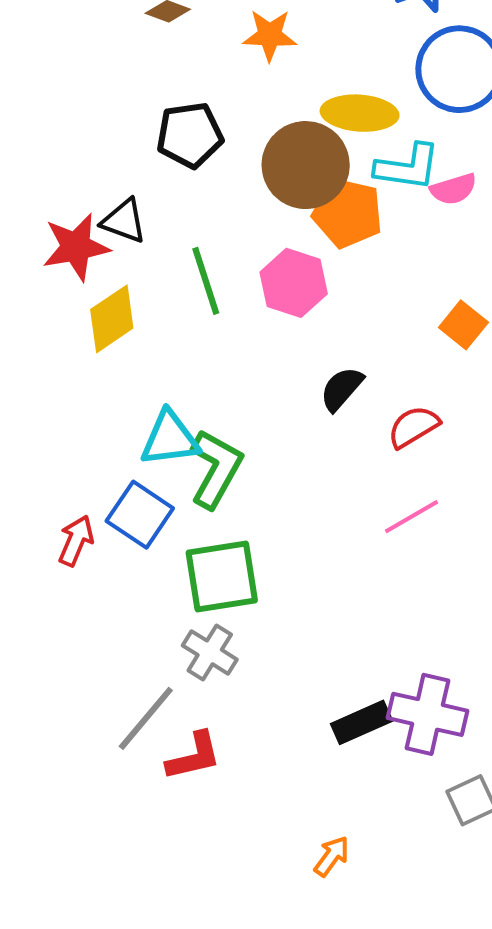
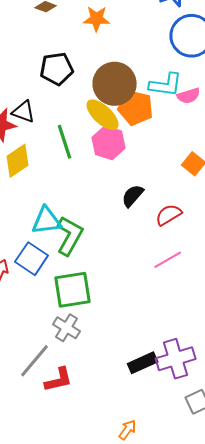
yellow ellipse: (360, 113) -> (103, 115), moved, turned 39
purple cross: (427, 714) -> (176, 359), turned -30

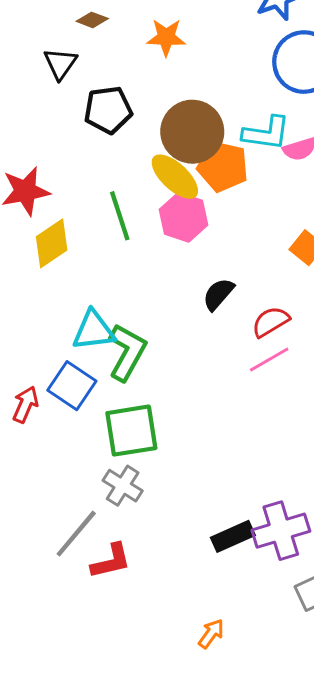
black triangle: (24, 112) -> (60, 63), moved, turned 45
pink line: (168, 260) -> (269, 359), moved

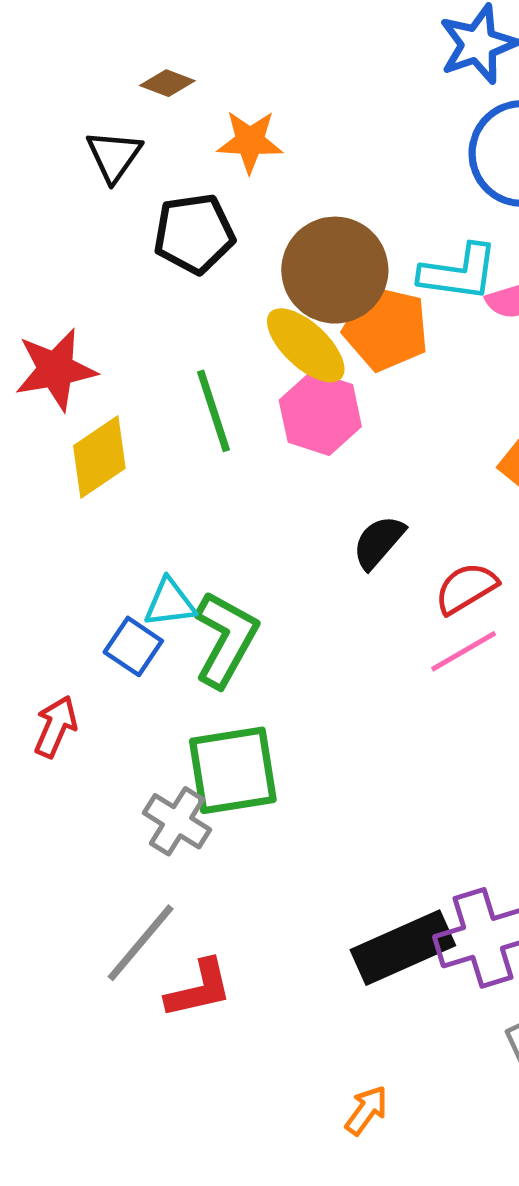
orange star: (166, 37) -> (250, 141), moved
cyan triangle: (94, 330) -> (170, 603), size x0.7
blue square: (72, 386) -> (133, 646), moved, size x0.7
gray cross: (123, 486) -> (177, 821), moved
black rectangle: (233, 536) -> (403, 948), size x1.4

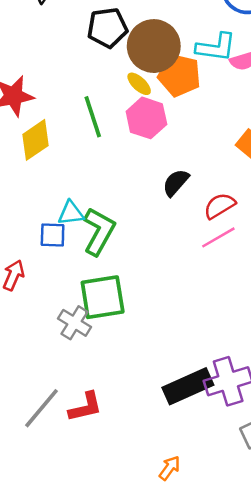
black pentagon: (194, 234) -> (107, 28), moved
yellow ellipse: (306, 345) -> (139, 84), size x0.6
blue square: (133, 646) -> (53, 235), turned -32
gray line: (141, 943) -> (42, 408), moved

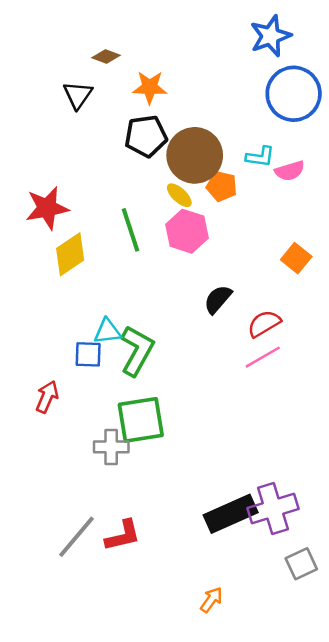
cyan L-shape: (216, 47) -> (260, 157), size x0.7
orange pentagon: (179, 75) -> (222, 186), size x0.7
gray cross: (74, 323) -> (111, 447), turned -32

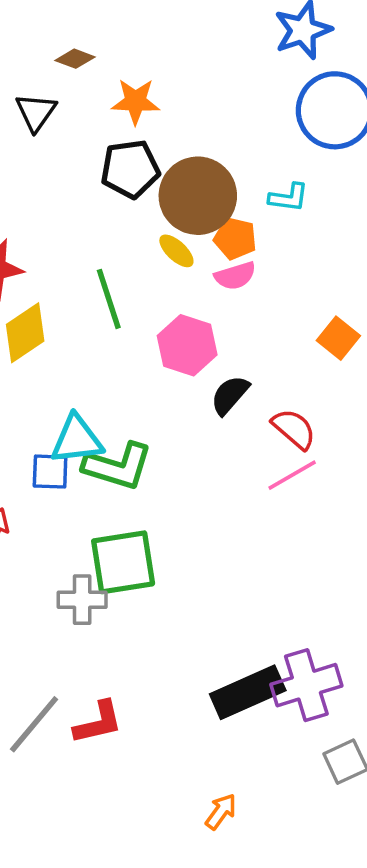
pink semicircle: (290, 171) -> (235, 276), moved
pink hexagon: (187, 231) -> (187, 345), moved
red semicircle: (264, 324) -> (294, 429), turned 72
cyan triangle: (107, 331) -> (77, 440), size x1.4
green L-shape: (137, 351) -> (118, 466), turned 78

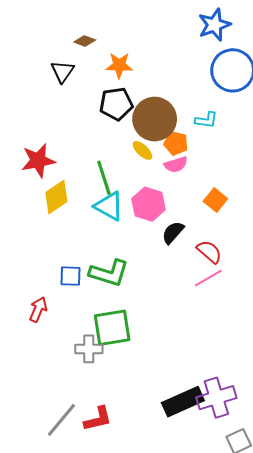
orange square: (338, 338) -> (215, 200), moved
cyan triangle: (77, 440) -> (109, 206), moved, turned 36

